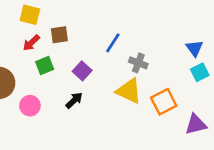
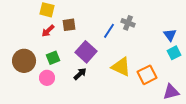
gray cross: (138, 63) -> (128, 23), moved
green square: (45, 66) -> (53, 58), moved
purple square: (82, 71) -> (86, 52), size x1.5

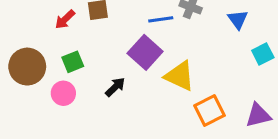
blue line: (109, 31) -> (161, 19), turned 49
blue triangle: (170, 35) -> (238, 19), moved
purple square: (86, 52) -> (145, 52), moved
orange square: (147, 75) -> (209, 111), moved

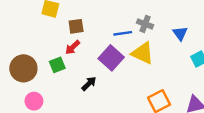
red arrow: (65, 19) -> (73, 47), moved
yellow triangle: (180, 76) -> (143, 53), moved
pink circle: (63, 93) -> (34, 101), moved

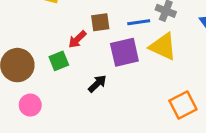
brown square: (76, 26) -> (100, 22), moved
purple square: (111, 58) -> (124, 52), turned 35

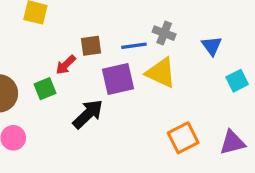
black arrow: (97, 84) -> (88, 114), size x1.5

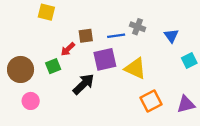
yellow triangle: (161, 73) -> (135, 68), moved

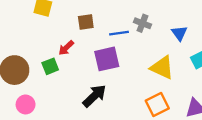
brown square: (86, 36) -> (86, 22), moved
yellow triangle: (135, 68) -> (162, 68), moved
black arrow: (84, 84) -> (94, 96), moved

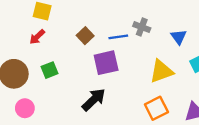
brown square: (86, 22) -> (85, 36), moved, turned -35
red arrow: (66, 48) -> (37, 37), moved
yellow triangle: (162, 68) -> (161, 71), turned -45

